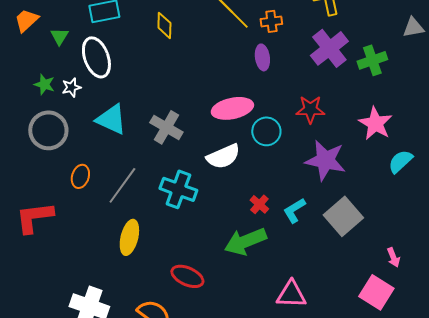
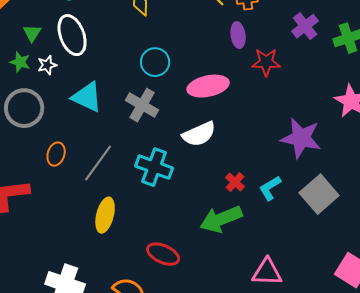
green triangle: (59, 36) -> (32, 33), moved
purple cross: (329, 48) -> (305, 26), size x0.7
red star: (310, 109) -> (266, 62), moved
cyan circle: (266, 131) -> (155, 62), moved

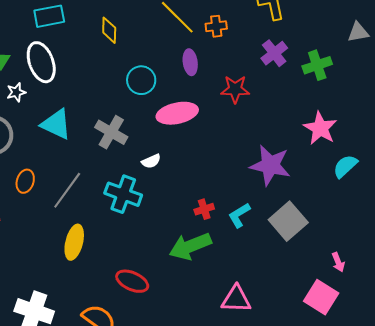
purple ellipse: (238, 35) -> (190, 62), moved
cyan circle: (155, 62) -> (141, 80), moved
white semicircle: (199, 134) -> (151, 161), moved, size x0.6
red cross: (235, 182) -> (204, 209), turned 30

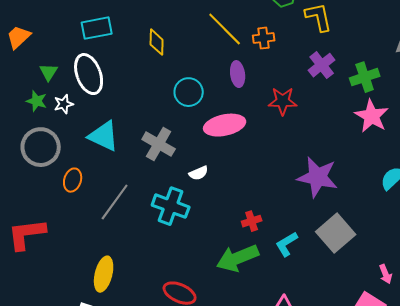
pink star: (320, 128) -> (372, 116), moved
orange ellipse: (25, 181) -> (73, 180), moved
cyan L-shape: (239, 215) -> (287, 244), moved
yellow ellipse: (74, 242) -> (104, 274), moved

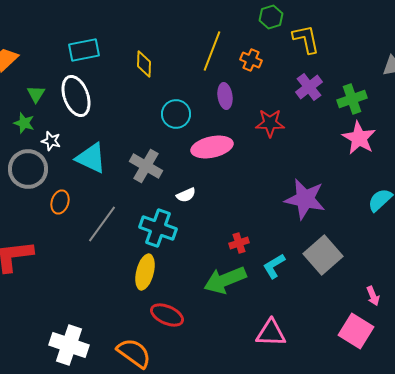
yellow line: (225, 29) -> (212, 51), turned 66
orange cross: (264, 38) -> (251, 60), turned 30
white star: (64, 104) -> (51, 141), moved, turned 30
yellow ellipse: (104, 274) -> (145, 272), moved

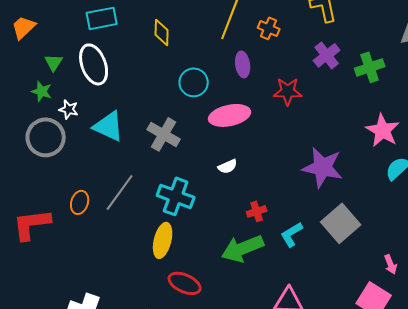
pink star: (359, 138) -> (383, 130), moved
white semicircle: (186, 195) -> (228, 166), moved
orange ellipse: (60, 202) -> (80, 202), moved

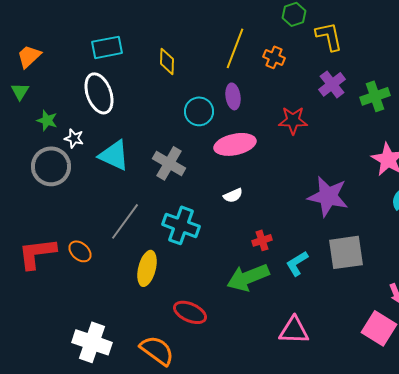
green triangle: (54, 62) -> (20, 91), moved
purple ellipse: (243, 64) -> (233, 96), moved
orange ellipse: (80, 202) -> (80, 251), moved, turned -65
gray square: (341, 223) -> (346, 252), turned 33
yellow ellipse: (163, 240) -> (147, 268), moved

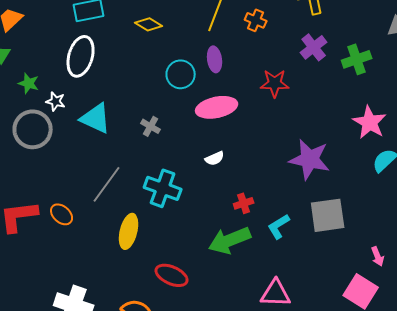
yellow diamond: (167, 61) -> (149, 24), turned -60
white ellipse: (99, 93) -> (81, 56), turned 36
gray cross: (169, 163) -> (151, 126), size x0.6

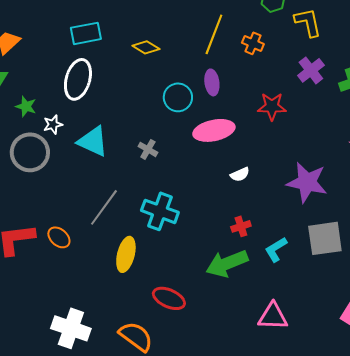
white star: (56, 101) -> (53, 124), turned -30
white semicircle: (215, 158) -> (240, 174), moved

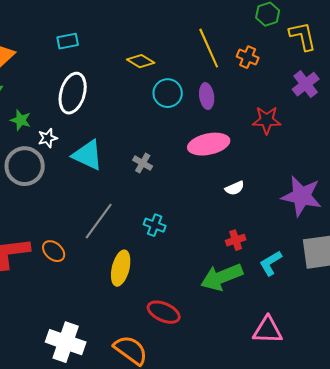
cyan rectangle: (86, 33) -> (68, 41), moved, size x0.7
yellow line: (214, 34) -> (209, 48), turned -45
cyan circle: (178, 97) -> (168, 93), moved
cyan cross: (160, 211) -> (155, 225), size x0.6

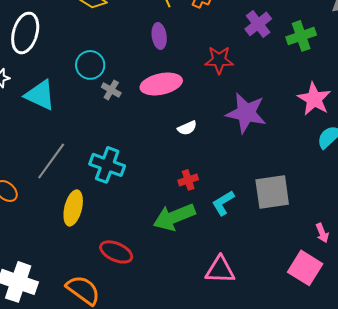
cyan circle: (168, 93) -> (90, 65), moved
gray cross: (143, 163) -> (111, 90), moved
purple star: (302, 196) -> (246, 113), moved
cyan cross: (155, 225) -> (107, 165), size x1.6

